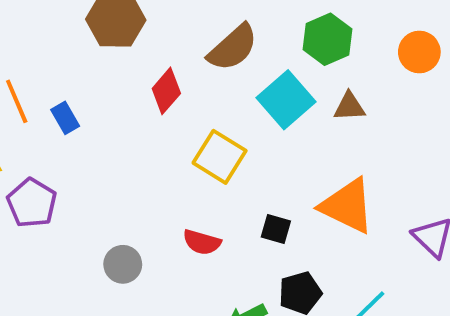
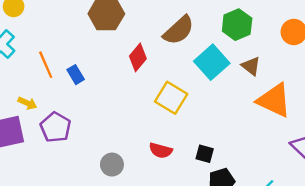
brown triangle: (349, 107) -> (251, 66), turned 42
orange triangle: (347, 206) -> (274, 100), moved
black square: (276, 229) -> (205, 154), moved

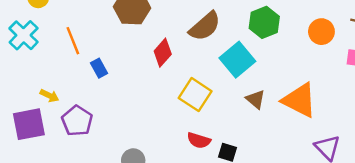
orange line: (46, 65) -> (73, 41), moved
brown triangle: (251, 66) -> (256, 99), moved
red semicircle: (161, 150) -> (199, 140), moved

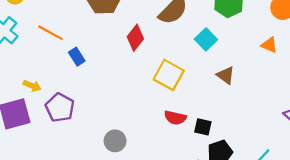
orange line: (73, 41) -> (50, 33), turned -35
cyan square: (237, 60) -> (206, 39), size x0.7
orange triangle: (299, 100) -> (269, 45), moved, size x0.5

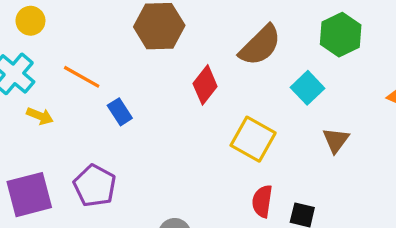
brown triangle: (226, 75) -> (336, 140), turned 30
yellow arrow: (32, 86) -> (40, 116), moved
red semicircle: (175, 118) -> (262, 201), turned 85

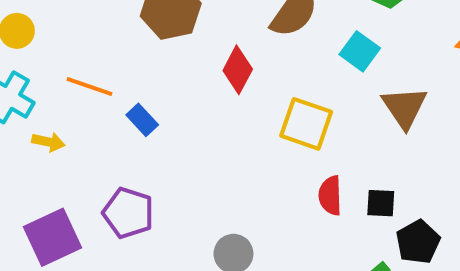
brown triangle: (336, 140) -> (404, 107), size x1.4

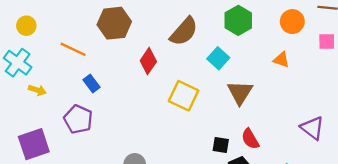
orange line: (89, 86) -> (73, 49), moved
red semicircle: (330, 196) -> (250, 139), moved, turned -35
purple pentagon: (128, 213) -> (78, 119), moved

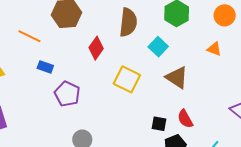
brown semicircle: (184, 31) -> (128, 22), turned -36
blue rectangle: (91, 83) -> (45, 67), turned -35
brown triangle: (240, 92) -> (177, 77), turned -30
purple pentagon: (78, 119) -> (67, 94), moved

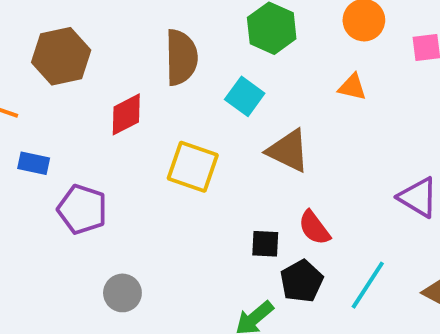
red diamond: (96, 48) -> (126, 114), turned 35

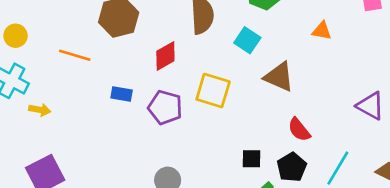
blue rectangle: (34, 163) -> (122, 94), moved
purple pentagon: (82, 209) -> (165, 107), moved
black square: (265, 244) -> (251, 159), moved

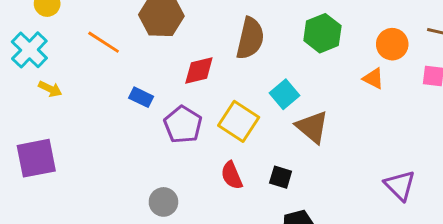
orange triangle: (322, 31) -> (373, 78), moved
cyan square: (247, 40) -> (285, 94), moved
red semicircle: (299, 130) -> (232, 175), moved
black square: (251, 159) -> (281, 177), moved

